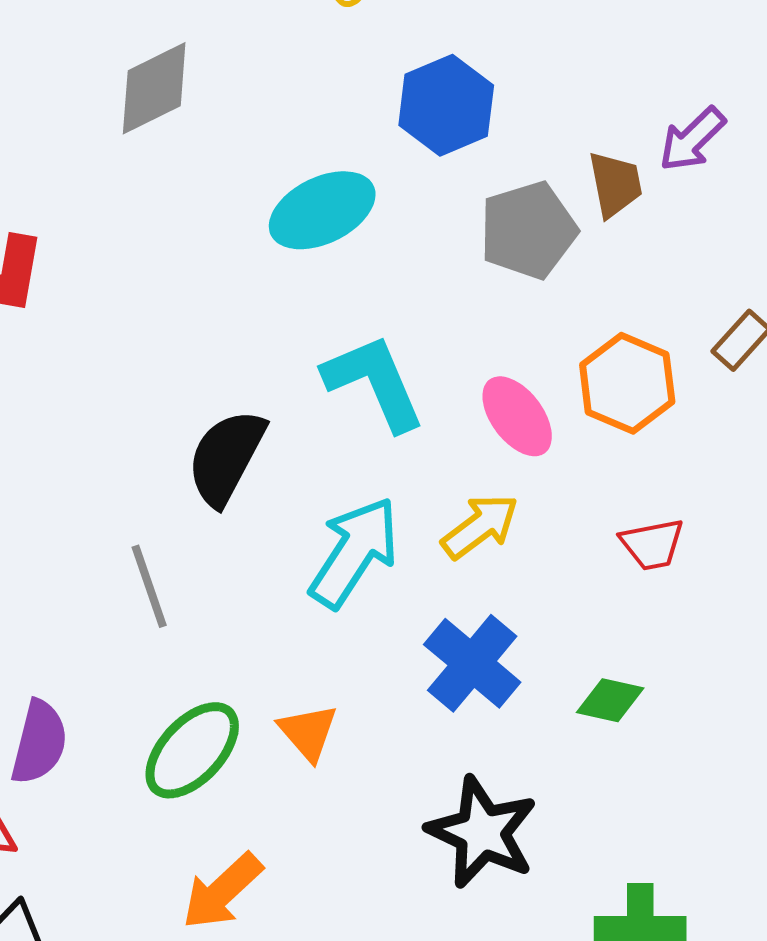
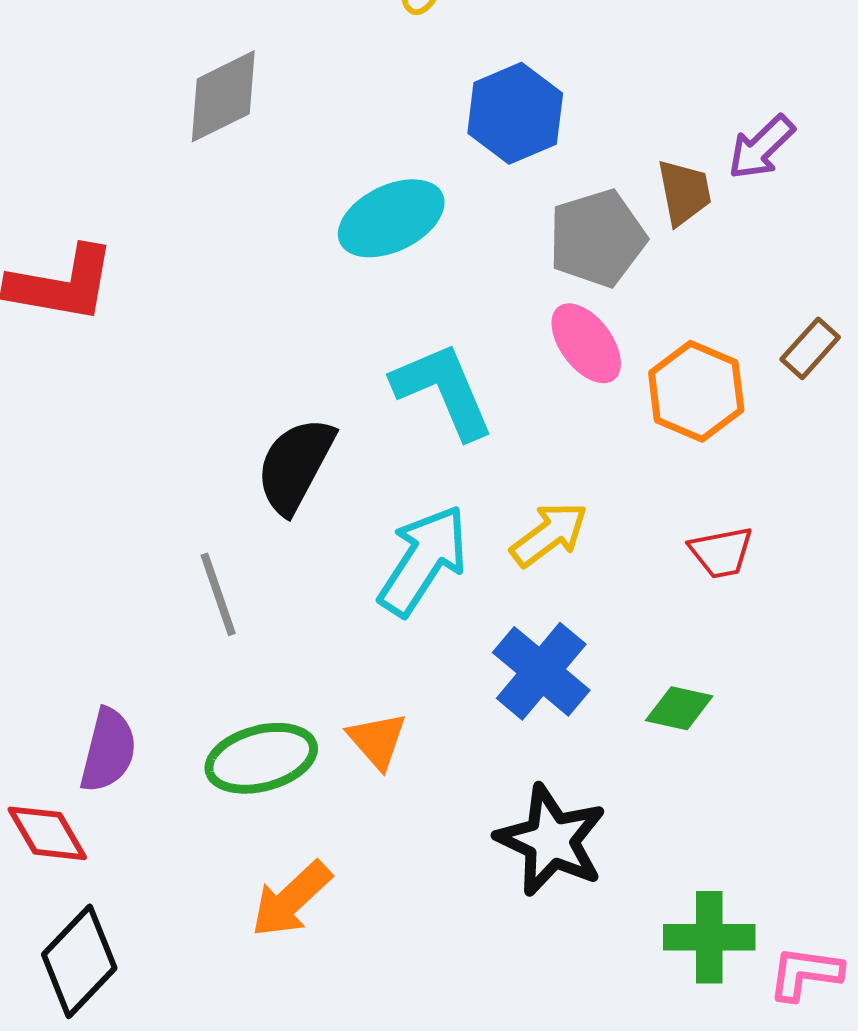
pink ellipse: (517, 416) -> (586, 343), moved
green ellipse: (192, 750) -> (261, 758), turned 32

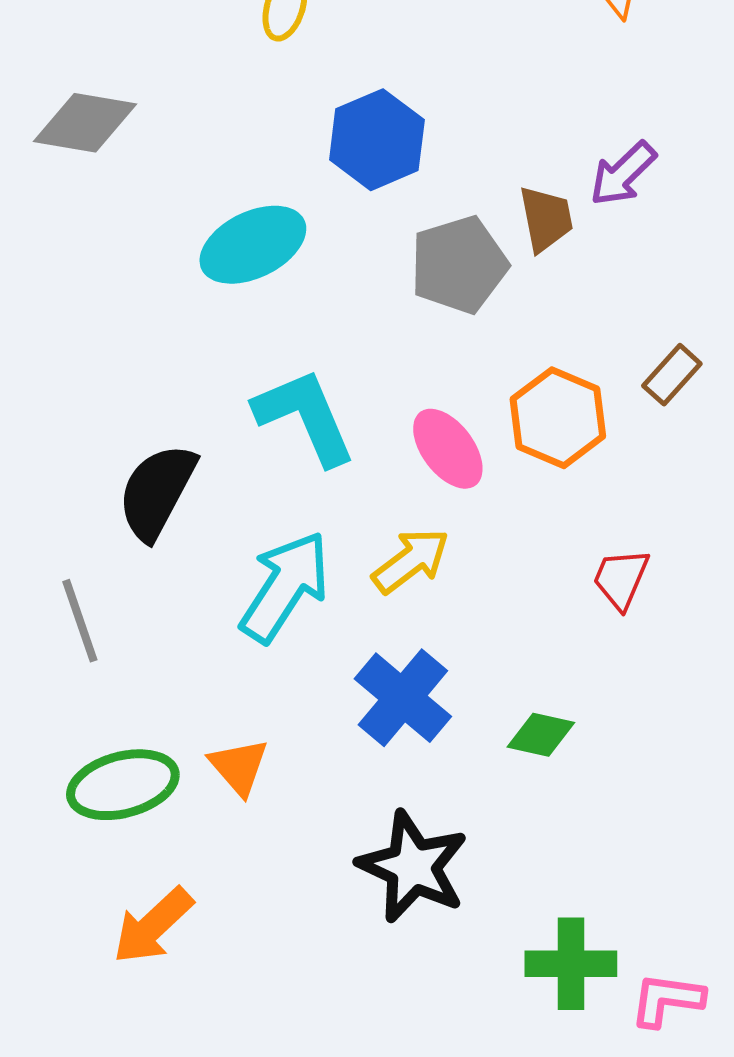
gray diamond: (223, 96) -> (85, 123), turned 36
pink ellipse: (586, 343) -> (448, 449), moved
red trapezoid: (721, 552) -> (621, 579), moved, turned 124

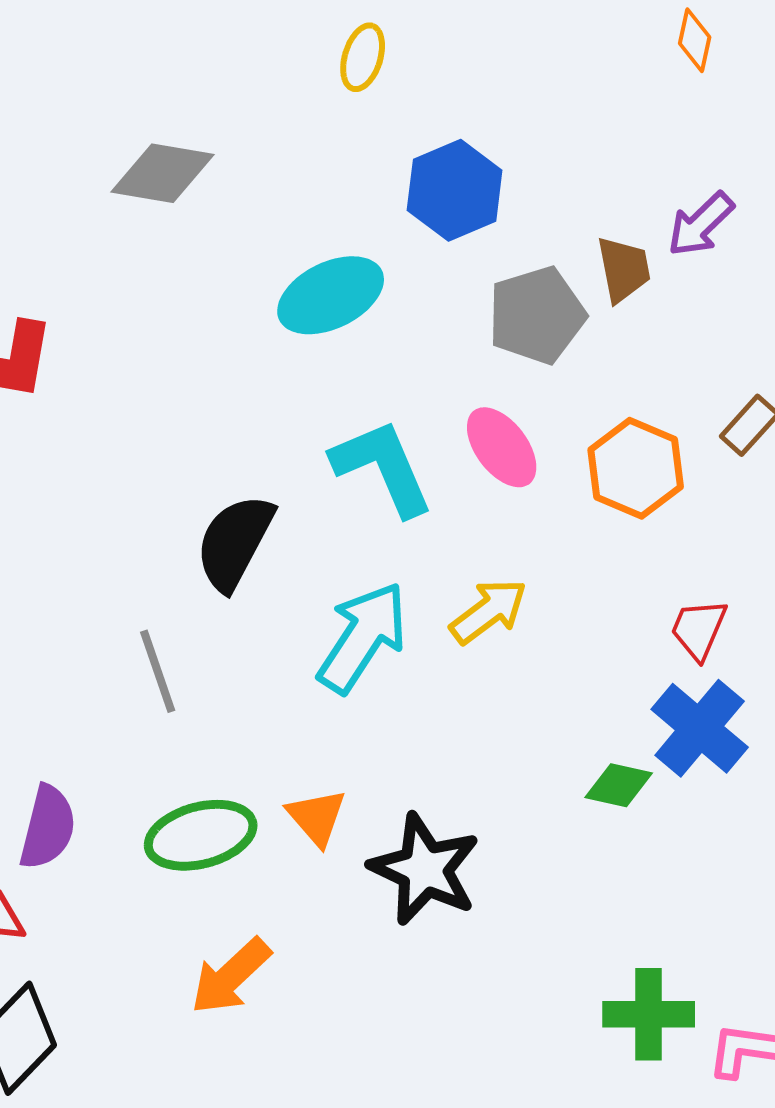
pink ellipse: (448, 449) -> (502, 447), moved
blue cross: (403, 698) -> (700, 728), moved
black star: (413, 867) -> (425, 869), moved

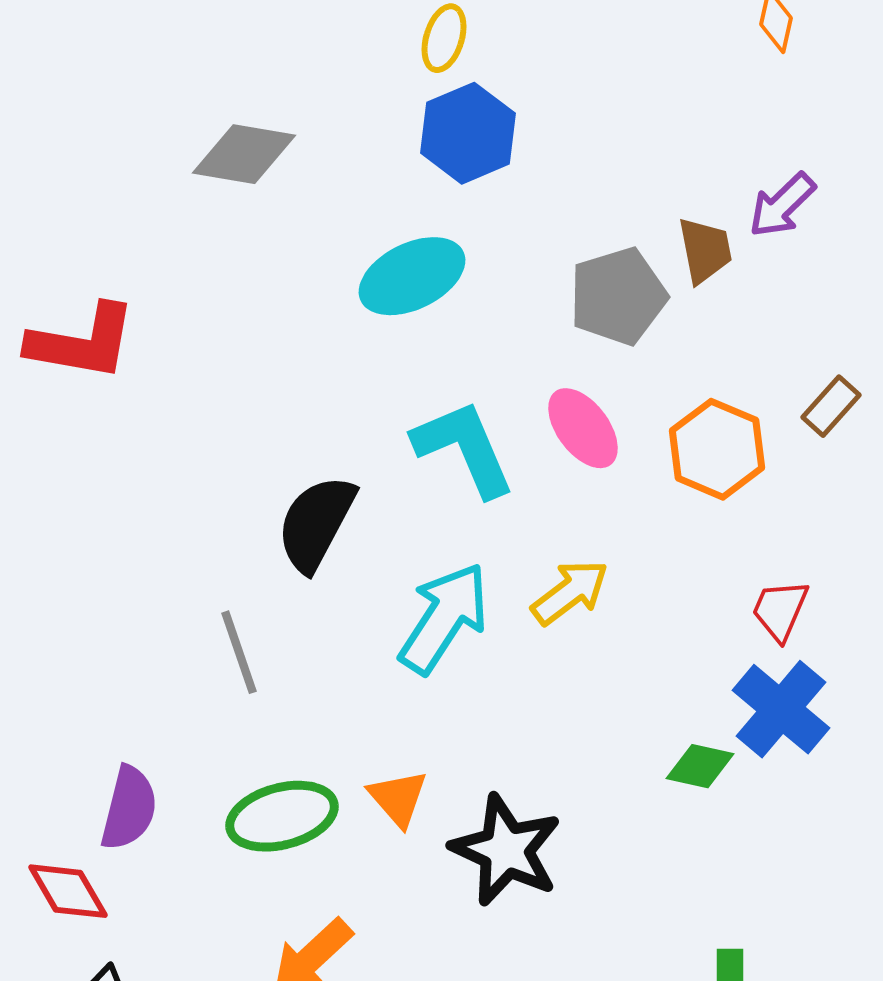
blue hexagon: (455, 190) -> (468, 133), moved

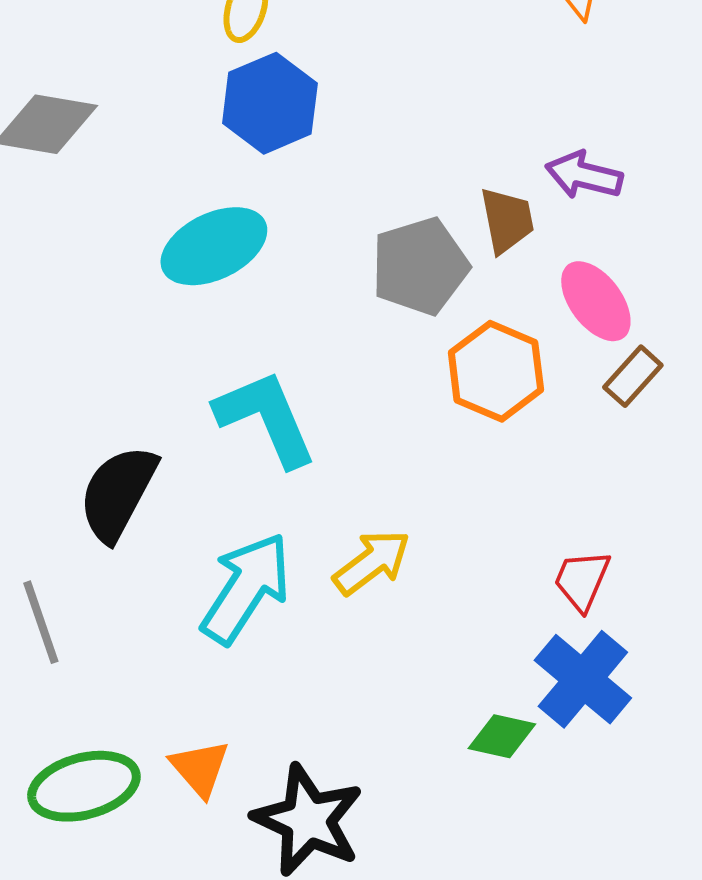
purple arrow: (782, 205) -> (584, 175), turned 58
pink ellipse: (583, 428) -> (596, 301), moved
orange hexagon: (717, 449) -> (496, 371), moved

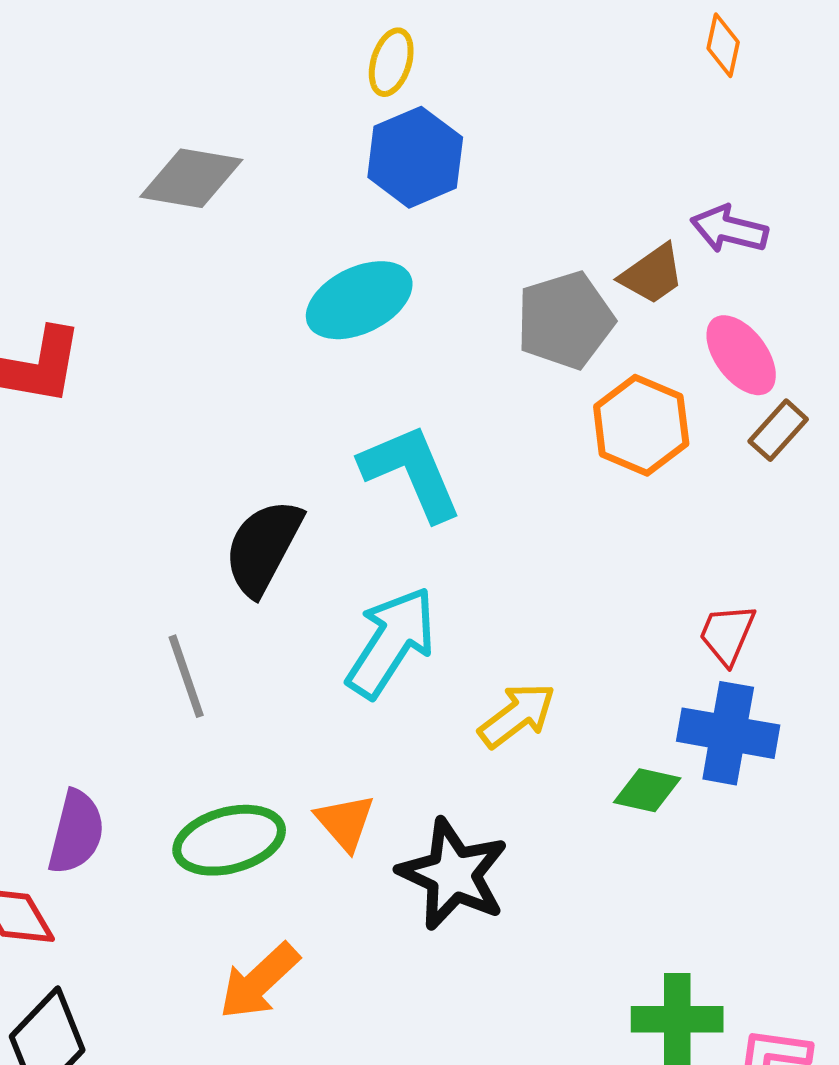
brown trapezoid: (507, 220) -> (652, 274), turned 66
yellow arrow: (372, 562) -> (517, 715), moved
blue cross: (583, 679) -> (728, 733), turned -30

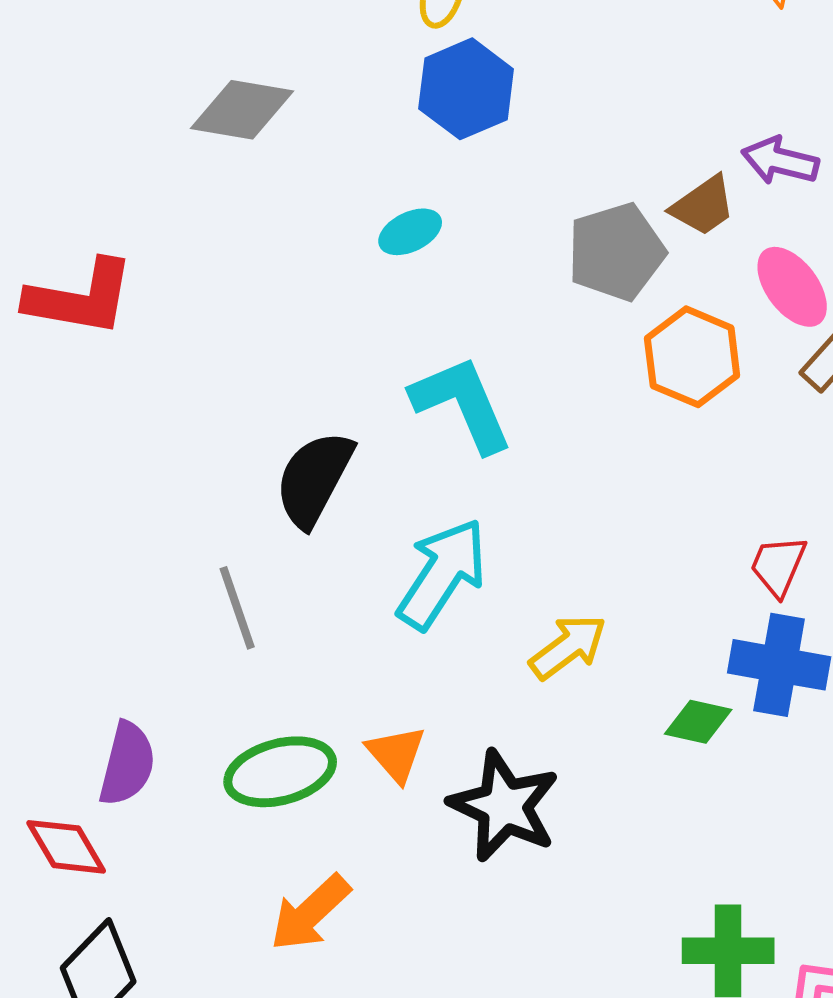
cyan ellipse: (359, 300) -> (410, 232), size x0.6

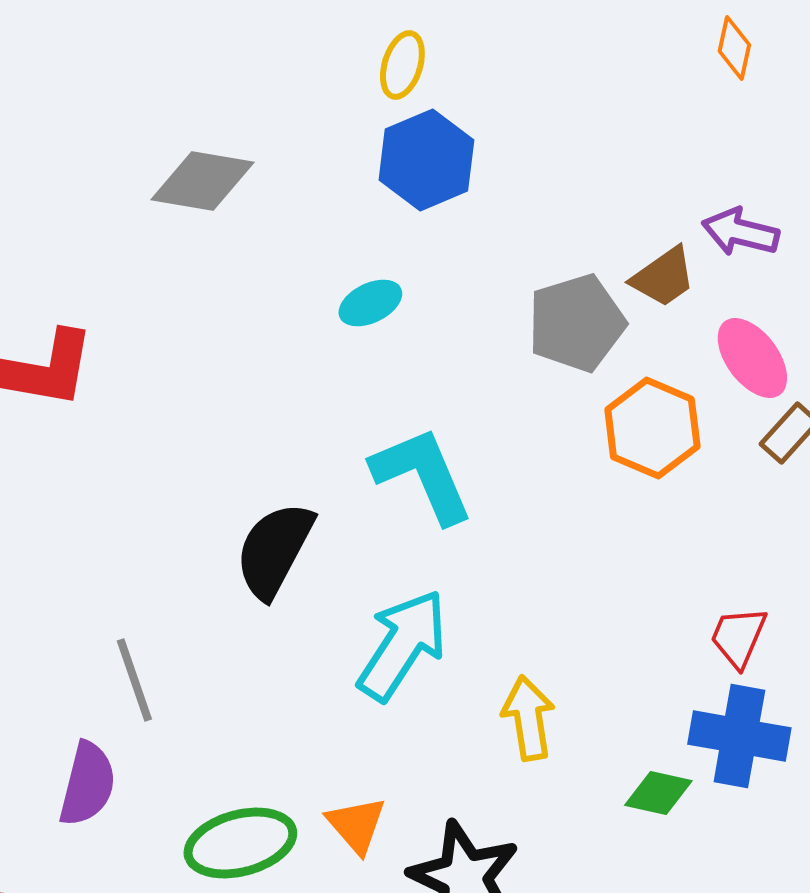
gray line: (237, 608) -> (134, 680), moved
yellow arrow: (568, 647) -> (528, 718), turned -62
purple semicircle: (127, 764) -> (87, 784), moved

